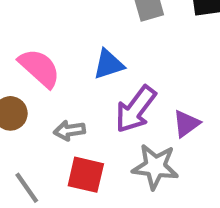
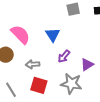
blue triangle: (109, 64) -> (53, 35), turned -49
purple arrow: (136, 109) -> (64, 56), size x0.6

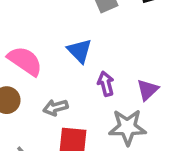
purple arrow: (64, 56) -> (106, 84), turned 136

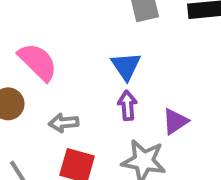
blue triangle: (80, 51) -> (126, 66), moved

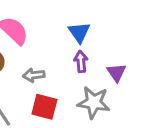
purple triangle: (175, 121) -> (116, 73), turned -30

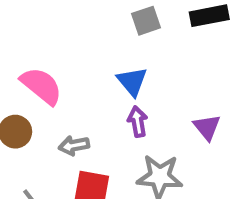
purple triangle: (116, 73) -> (207, 127), moved

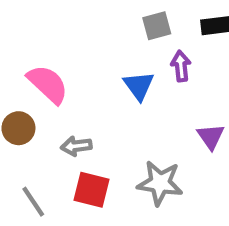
purple arrow: (138, 122) -> (181, 66), moved

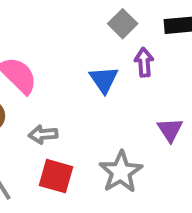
gray square: (157, 26) -> (123, 24), turned -32
gray star: (160, 183) -> (121, 172), turned 30

